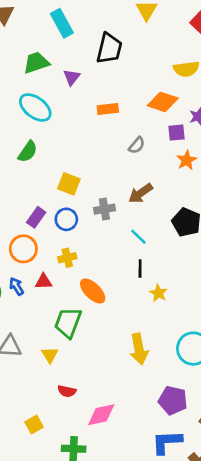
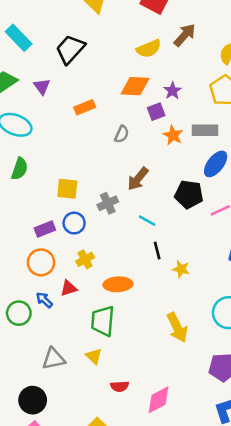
black trapezoid: (109, 48) -> (70, 49), turned -136
purple rectangle: (36, 217) -> (45, 229), turned 48
orange ellipse: (93, 291) -> (118, 284), turned -32

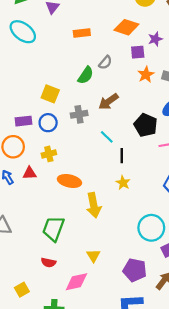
green semicircle: (20, 169) -> (86, 75), moved
black line: (157, 251) -> (122, 156), moved
green trapezoid: (103, 321) -> (53, 229), moved
yellow arrow: (177, 327) -> (94, 205), moved
yellow triangle: (94, 356) -> (93, 256), moved

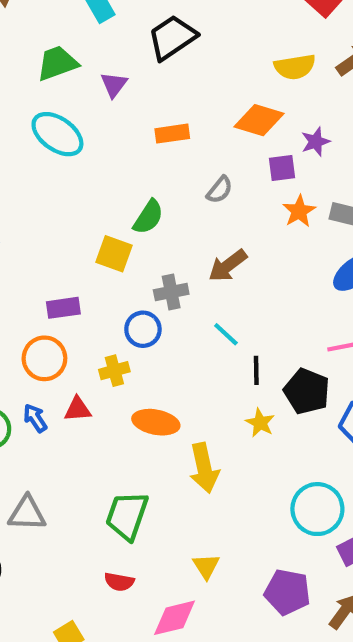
green semicircle: (86, 75) -> (148, 217), moved
blue circle: (48, 123) -> (143, 329), moved
black pentagon: (146, 125) -> (307, 391), moved

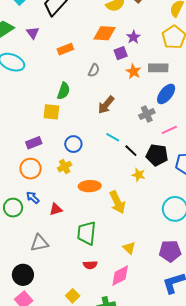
gray cross: (171, 292) -> (147, 114), moved
black line: (256, 370) -> (131, 151), turned -32
red triangle: (78, 409) -> (56, 209), moved

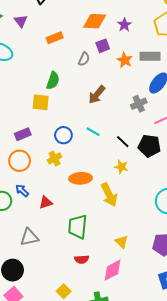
purple square: (121, 53) -> (103, 46), moved
cyan line: (113, 137) -> (93, 132), moved
yellow star: (139, 175) -> (121, 167), moved

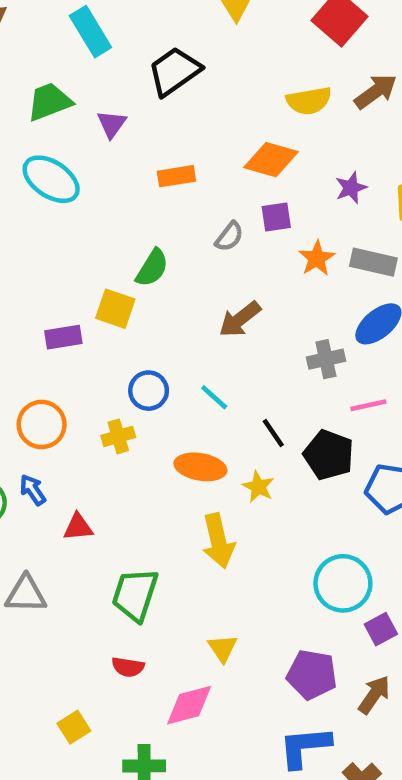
purple star: (124, 25) -> (351, 188), moved
purple rectangle: (23, 134) -> (63, 337), moved
orange ellipse: (81, 178) -> (200, 467), moved

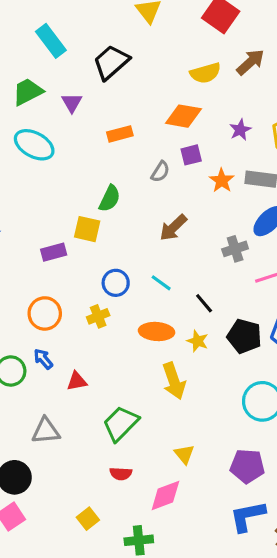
black pentagon: (329, 455) -> (244, 336), moved
green trapezoid: (135, 595) -> (121, 424), turned 33

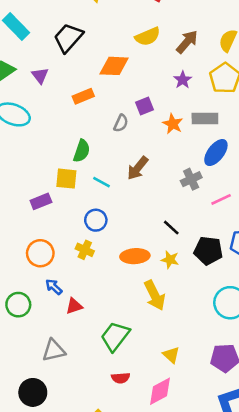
brown arrow: (250, 62) -> (187, 42), moved
orange diamond: (183, 116) -> (114, 66), moved
cyan line: (161, 283) -> (101, 182), moved
yellow cross: (98, 316) -> (85, 250), turned -36
blue arrow: (43, 359) -> (54, 287), moved

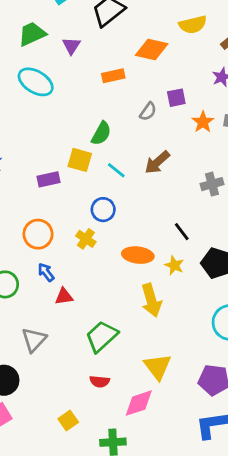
gray triangle: (54, 350) -> (34, 340), turned -45
yellow triangle: (171, 355) -> (158, 367), size x1.5

